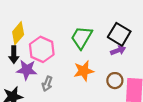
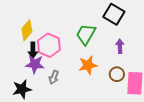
black square: (119, 34) -> (114, 14), moved
purple arrow: (118, 50) -> (120, 46), turned -72
black arrow: (14, 55) -> (33, 50), moved

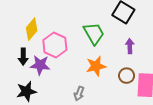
green trapezoid: (86, 34) -> (94, 33), turned 120
black arrow: (33, 50) -> (23, 57), moved
gray arrow: (54, 77) -> (79, 94), moved

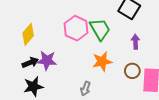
yellow diamond: (32, 29) -> (28, 34), moved
pink hexagon: (55, 45) -> (76, 28), moved
black arrow: (23, 57) -> (30, 63), moved, turned -112

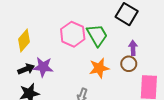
brown circle: (132, 71) -> (129, 64), moved

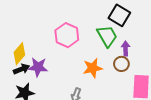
green trapezoid: (97, 35) -> (107, 36), moved
yellow diamond: (24, 41) -> (19, 54), moved

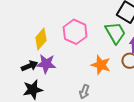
yellow diamond: (19, 54) -> (41, 39), moved
orange star: (93, 68) -> (101, 65), turned 30

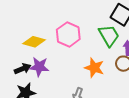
yellow diamond: (41, 39) -> (34, 42), turned 65

